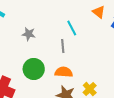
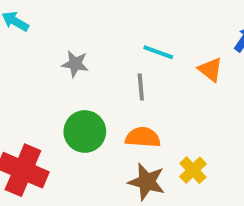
orange triangle: (99, 12) -> (210, 70), moved
cyan line: (72, 28) -> (158, 52), turned -42

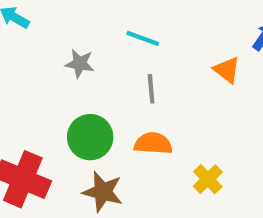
cyan line: (158, 52) -> (143, 38), moved
brown star: (147, 182) -> (103, 192), moved

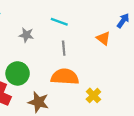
green circle: (90, 137) -> (18, 73), moved
orange semicircle: (153, 143) -> (65, 77), size x1.4

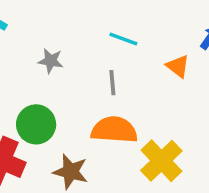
cyan line: (59, 22) -> (123, 39), moved
yellow cross: (93, 95) -> (161, 161), size x1.6

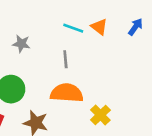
orange triangle: (178, 66) -> (99, 27), moved
yellow cross: (161, 161) -> (100, 115), size x0.7

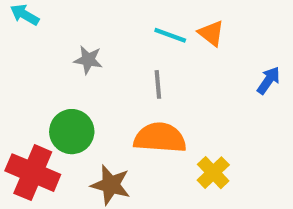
blue arrow: (135, 27) -> (269, 80), moved

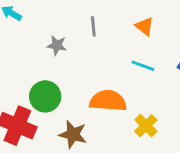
cyan line: (170, 35) -> (143, 66), moved
gray line: (158, 84) -> (93, 26), moved

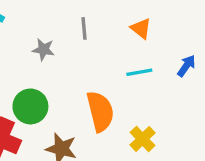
cyan line: (143, 66) -> (139, 72), turned -30
orange semicircle: (108, 101) -> (100, 111), turned 72

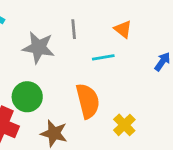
gray star: (43, 50) -> (38, 47), size x1.6
cyan line: (139, 72) -> (103, 57), moved

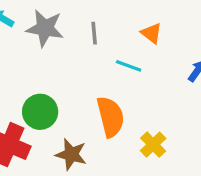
gray star: (38, 47) -> (45, 28), moved
cyan line: (103, 57) -> (129, 66), turned 30

